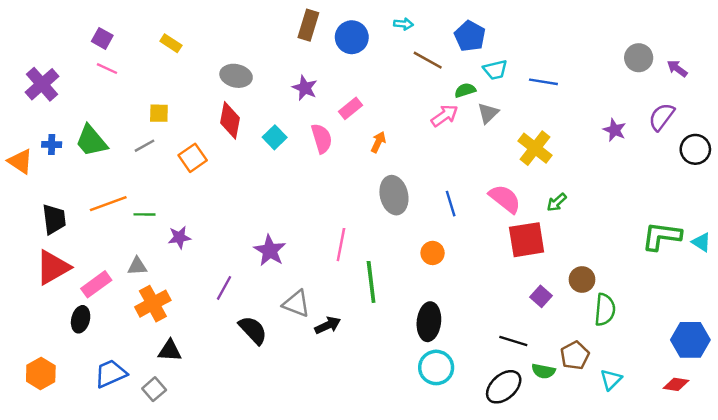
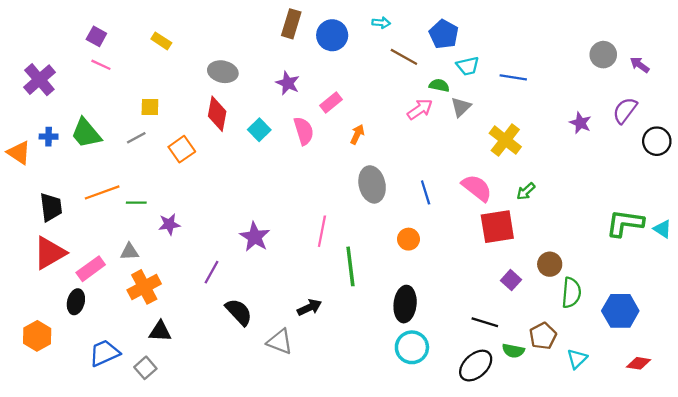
green semicircle: (465, 90) -> (439, 85), turned 30
gray triangle: (296, 304) -> (280, 342), moved
blue hexagon: (690, 340) -> (620, 311), moved
orange hexagon: (41, 374) -> (37, 336), moved

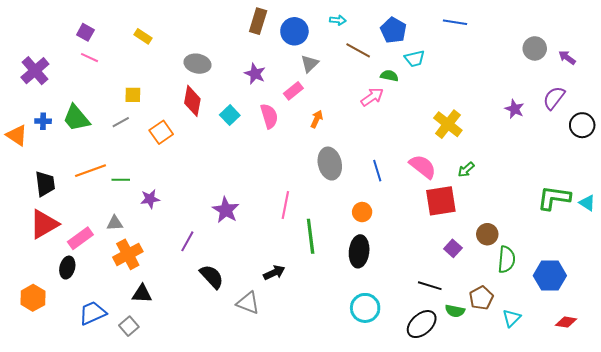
blue line: (513, 77) -> (455, 22), moved
gray triangle: (461, 107) -> (310, 64), moved
black ellipse: (405, 304) -> (359, 251), moved

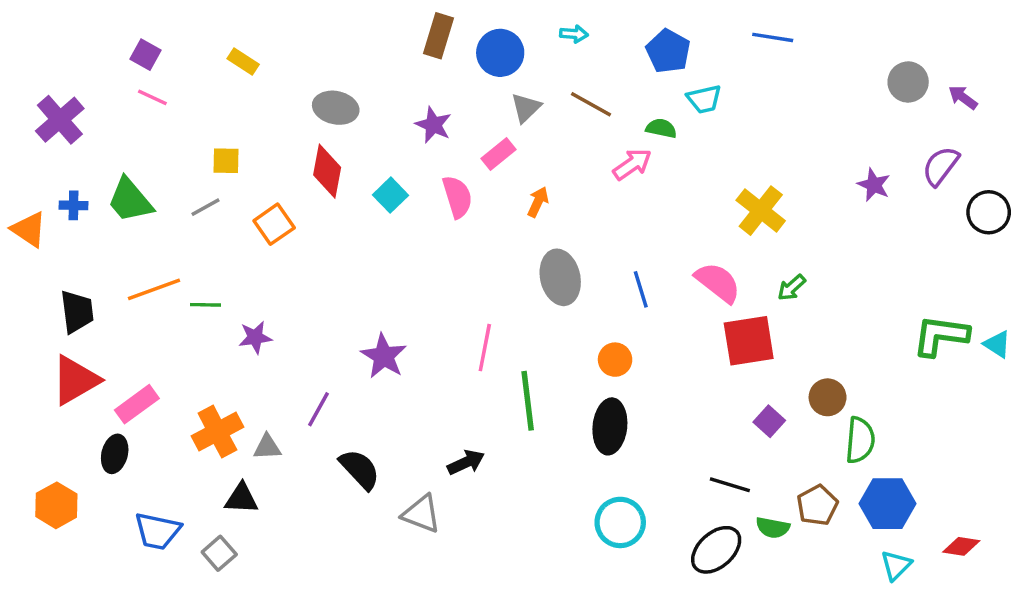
brown line: (358, 50) -> (591, 104), moved
gray triangle: (115, 223) -> (267, 447), moved
blue hexagon: (550, 276) -> (888, 504), moved
blue trapezoid: (93, 313) -> (157, 531), turned -144
cyan triangle: (512, 318) -> (896, 565), moved

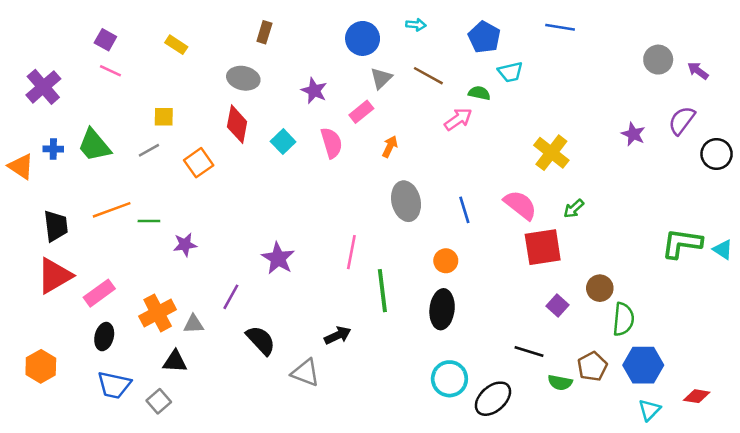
brown rectangle: (439, 36) -> (264, 32), moved, size x0.7
black ellipse: (115, 454) -> (104, 337), moved
black ellipse: (716, 550) -> (493, 399), moved

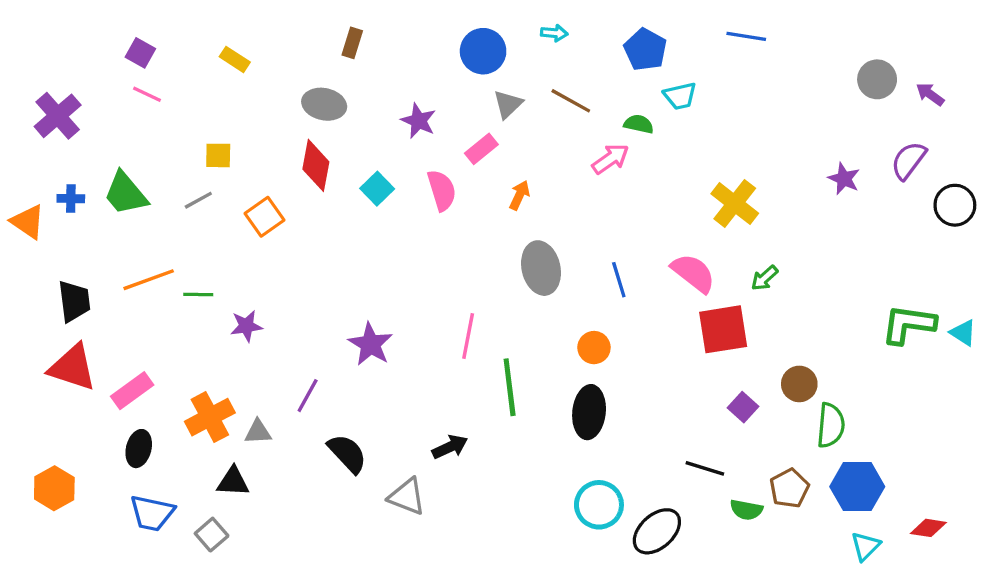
red triangle: (55, 276) -> (73, 367), turned 48

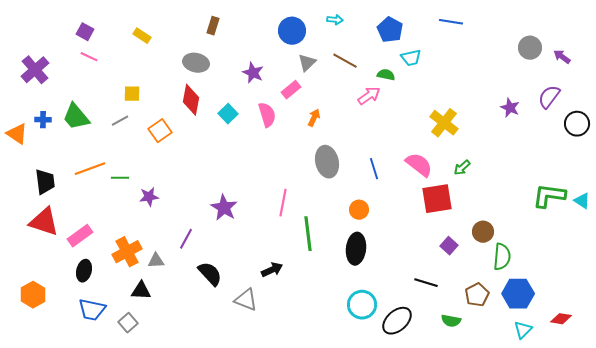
green semicircle: (746, 510) -> (451, 321), moved

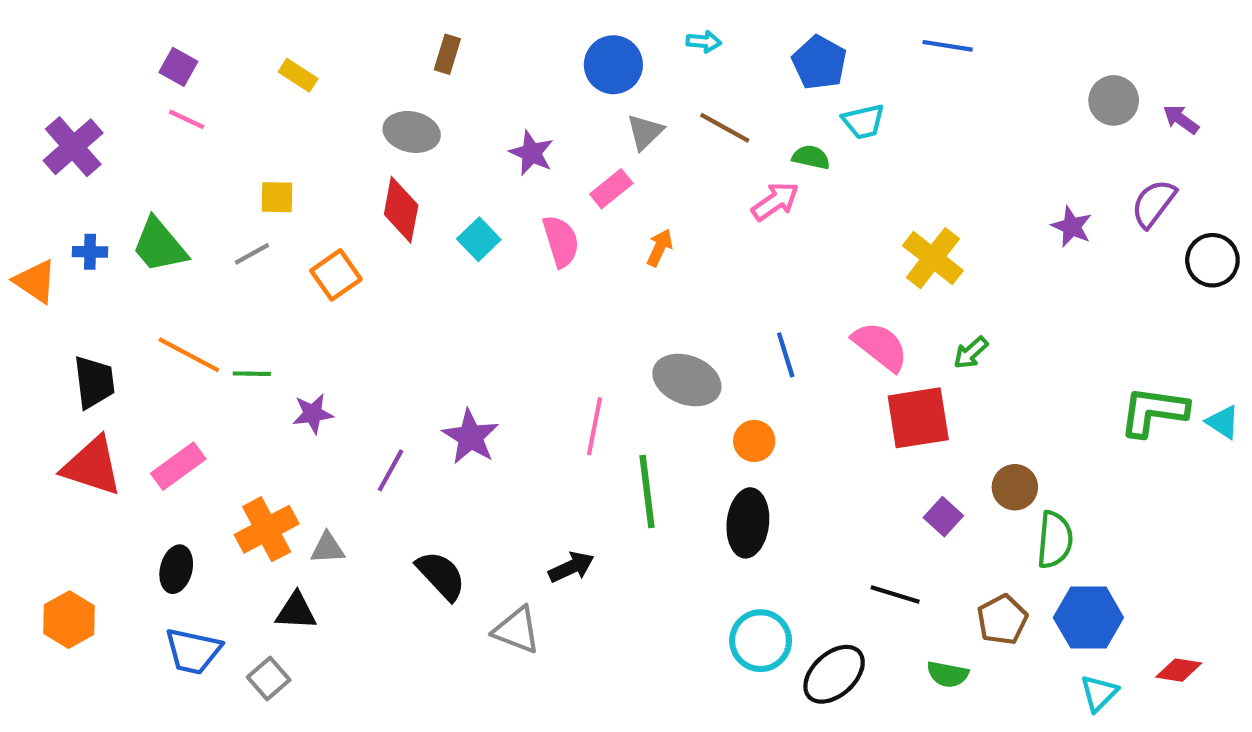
gray ellipse: (327, 162) -> (687, 380), moved, turned -56
orange line: (90, 169) -> (189, 355), turned 48
pink rectangle: (80, 236) -> (178, 466), moved
purple line: (186, 239) -> (391, 470), moved

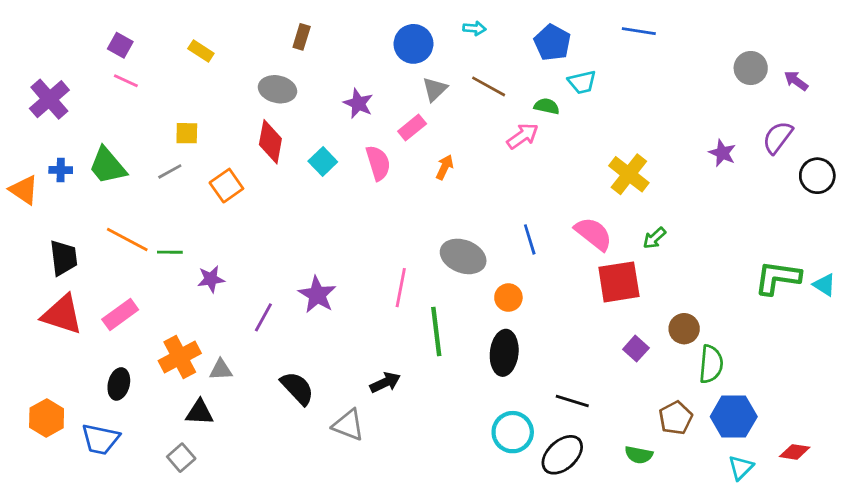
black line: (895, 594) -> (572, 401), moved
blue trapezoid: (193, 651) -> (100, 439), moved

